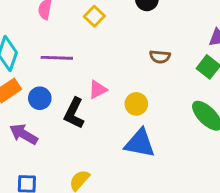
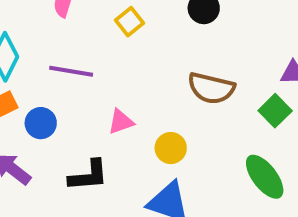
brown semicircle: (160, 57) -> (211, 88), size x1.6
black L-shape: (74, 113) -> (88, 175), moved, turned -128

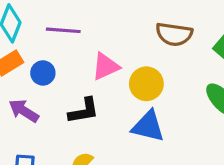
pink triangle: (121, 122) -> (106, 66), size x1.4
yellow circle: (171, 148) -> (146, 84), size x1.4

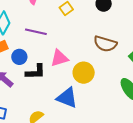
black L-shape: (84, 111) -> (36, 72), moved
blue triangle: (148, 126) -> (67, 98), moved

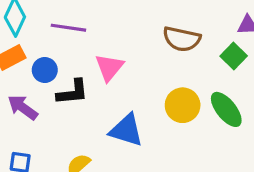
pink triangle: (59, 58) -> (109, 67), turned -30
yellow circle: (84, 73) -> (183, 105), moved

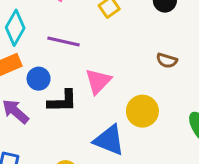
brown semicircle: (182, 39) -> (167, 60), size x0.6
yellow circle: (183, 105) -> (142, 111), moved

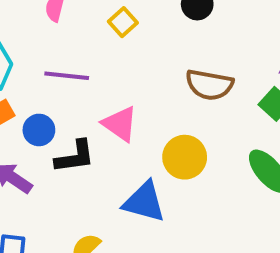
brown semicircle: (167, 60) -> (209, 85), size x1.6
pink triangle: (98, 81) -> (120, 124), turned -32

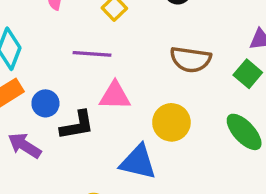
purple line: (67, 76) -> (92, 54), moved
pink triangle: (120, 124) -> (115, 96), turned -32

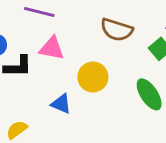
blue triangle: (138, 162) -> (61, 104), size x0.7

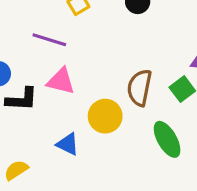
brown semicircle: (117, 30) -> (140, 88), moved, turned 80

